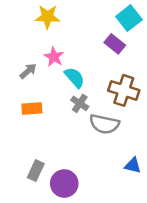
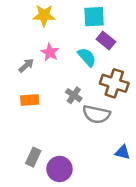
cyan square: (129, 18) -> (94, 17), moved, turned 35
cyan semicircle: (75, 77) -> (87, 57), moved

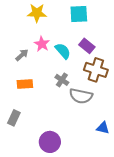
purple rectangle: (106, 40) -> (87, 46), moved
cyan semicircle: (87, 57) -> (63, 51), moved
gray rectangle: (33, 157) -> (14, 118), moved

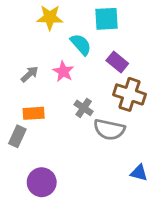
pink star: (42, 44) -> (63, 71), moved
cyan semicircle: (63, 51) -> (81, 44), moved
gray rectangle: (14, 118) -> (17, 136), moved
purple circle: (50, 142) -> (42, 182), moved

